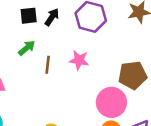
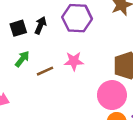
brown line: (48, 65) -> (45, 71), turned 70

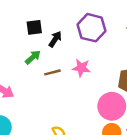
black arrow: (40, 25) -> (55, 39), moved

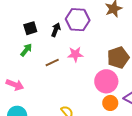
black arrow: (55, 39) -> (56, 30), moved
green arrow: (33, 57) -> (26, 50), moved

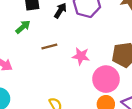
pink star: (75, 54) -> (81, 56), moved

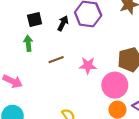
green arrow: (23, 27) -> (28, 43), turned -48

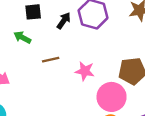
green arrow: (28, 43) -> (22, 37), turned -64

